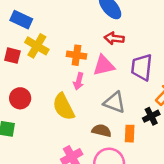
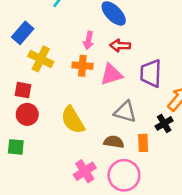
blue rectangle: (21, 20) -> (23, 33), turned -70
red square: (12, 56) -> (23, 90), moved
pink arrow: (79, 81) -> (88, 40), moved

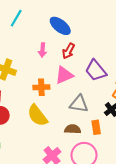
red arrow: (120, 46) -> (68, 51), turned -56
orange cross: (82, 66) -> (41, 87), moved
purple trapezoid: (151, 73) -> (96, 71), turned -35

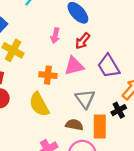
gray triangle: (79, 104) -> (85, 99), turned 36
orange rectangle: (96, 127) -> (100, 127), size x1.5

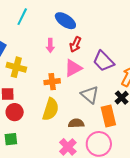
yellow semicircle: (39, 104) -> (51, 109), turned -120
brown semicircle: (74, 125) -> (76, 123), moved

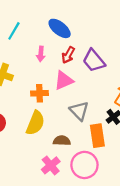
cyan line: (22, 17) -> (14, 31), moved
purple trapezoid: (103, 61) -> (94, 61), moved

